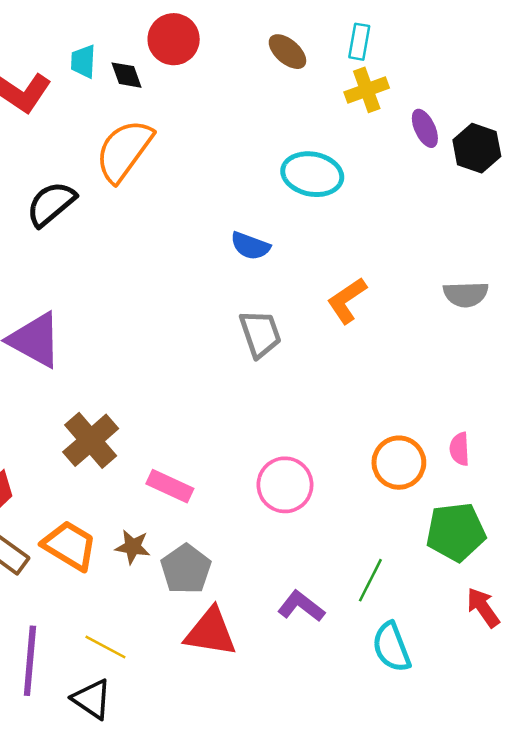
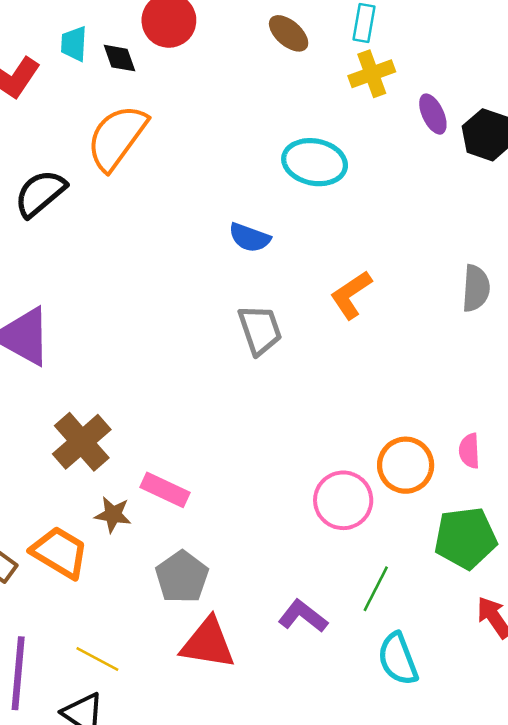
gray semicircle: (466, 294) -> (476, 288), turned -84
pink circle: (285, 485) -> (343, 500), moved
brown star: (133, 547) -> (113, 515), moved

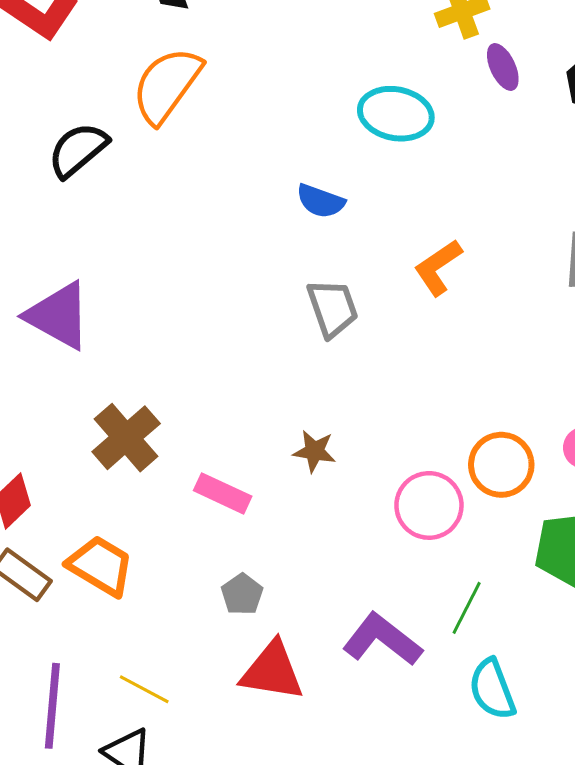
purple ellipse: (433, 114) -> (503, 67), moved
brown star: (113, 515) -> (314, 451), moved
gray pentagon: (182, 577) -> (242, 594), size x0.7
purple L-shape: (303, 616) -> (382, 640), size x1.4

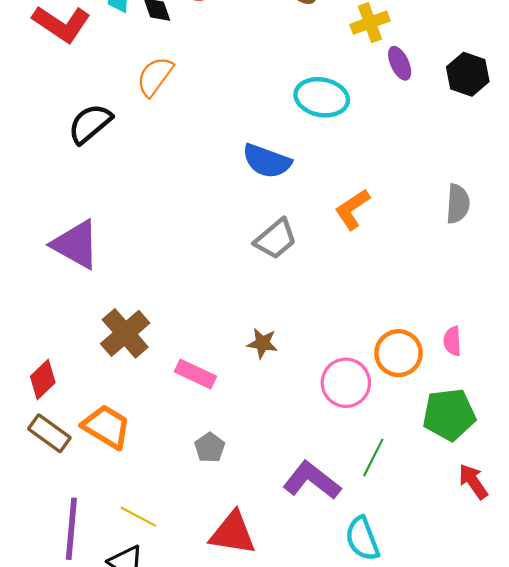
orange semicircle: (167, 85) -> (155, 76), size x0.7
blue semicircle: (320, 201) -> (267, 161), size x1.4
gray trapezoid: (333, 308) -> (276, 239), turned 69
red triangle: (272, 671) -> (233, 533), moved
cyan semicircle: (492, 689) -> (362, 539), moved

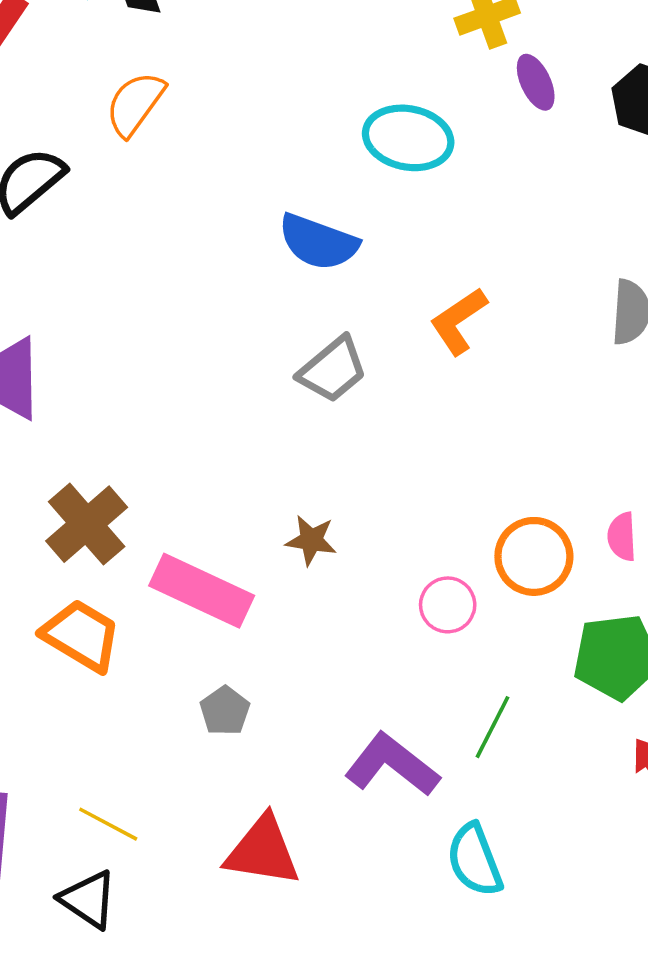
pink rectangle: (195, 374) -> (202, 591), size x1.5
pink circle: (346, 383) -> (448, 605), size x0.7
orange trapezoid: (106, 427) -> (81, 635), moved

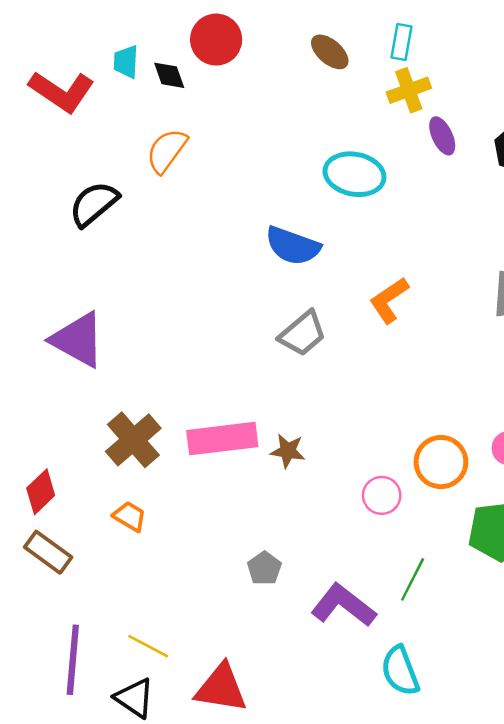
pink rectangle: (202, 591) -> (222, 439), moved, turned -32
orange trapezoid: (81, 635) -> (130, 516), size x0.6
gray pentagon: (225, 711) -> (264, 568), moved
red triangle: (263, 851) -> (221, 688), moved

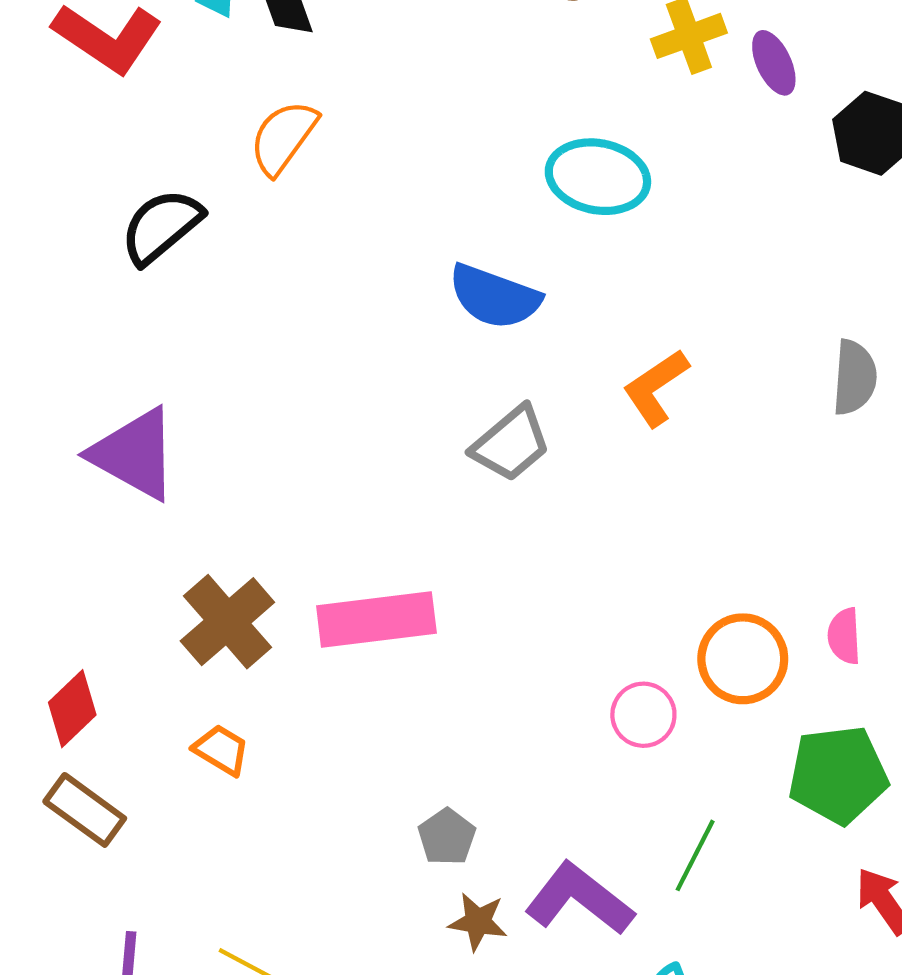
purple ellipse: (442, 136) -> (774, 63), moved
brown star: (288, 451) -> (478, 922), moved

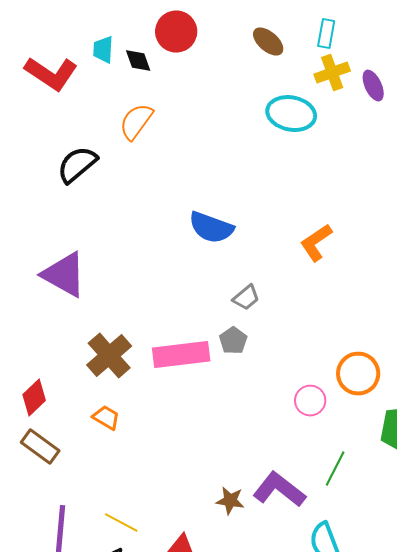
cyan ellipse: (598, 177) -> (291, 114), moved
blue semicircle: (494, 297) -> (211, 228), moved
gray trapezoid: (511, 444) -> (246, 298), moved, size x0.7
gray pentagon: (447, 837) -> (233, 341), moved

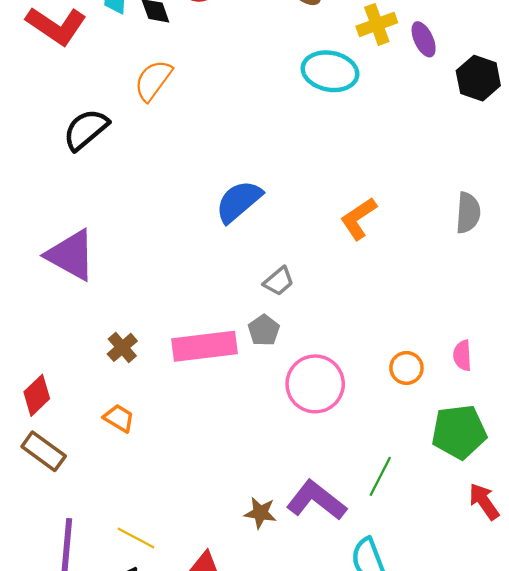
blue semicircle: (211, 228) -> (239, 201), turned 120
brown cross: (109, 356) -> (122, 347), size x0.6
orange circle: (358, 374) -> (406, 368), size x0.7
pink circle: (310, 401) -> (315, 384), moved, size x1.6

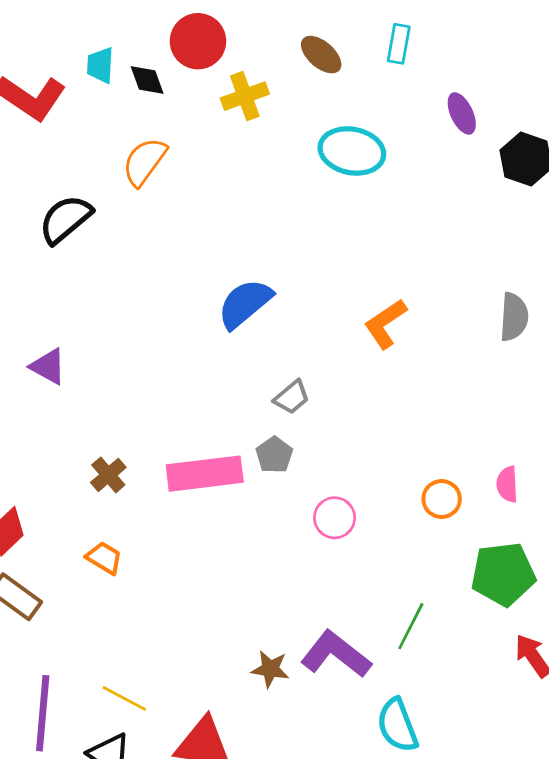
yellow cross: (377, 24) -> (245, 96), moved
purple triangle: (71, 255) -> (48, 366), size x0.6
pink circle: (315, 384) -> (335, 518), size x0.6

